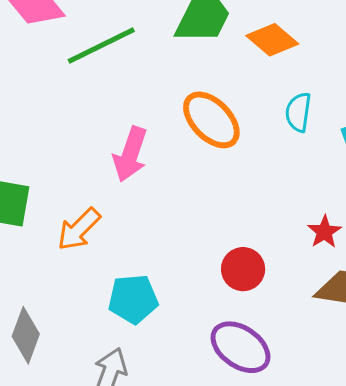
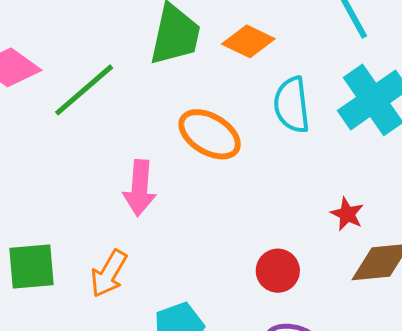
cyan semicircle: (298, 112) -> (292, 105), size x1.4

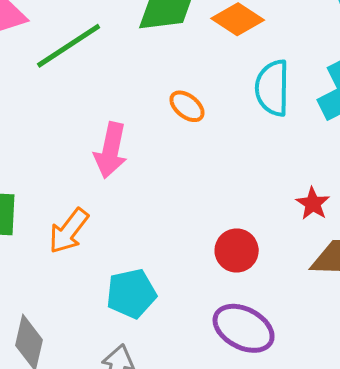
orange ellipse: (210, 134) -> (187, 106), size x0.6

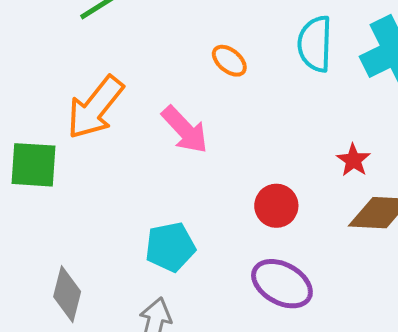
pink arrow: (111, 150) -> (185, 130), moved, turned -56
orange arrow: (69, 231) -> (95, 108), moved, size x1.4

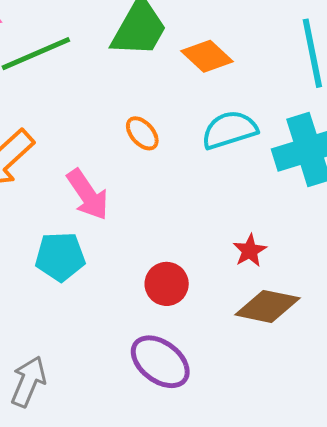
cyan semicircle: (315, 44) -> (229, 130), turned 62
cyan pentagon: (170, 247) -> (60, 257), moved

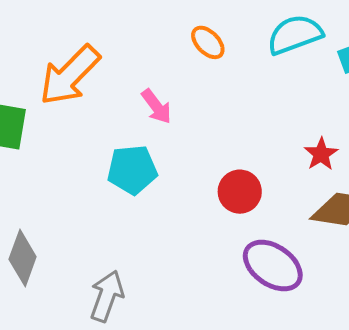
pink arrow: (88, 195) -> (156, 106), size x0.7
purple ellipse: (160, 362) -> (273, 266), moved

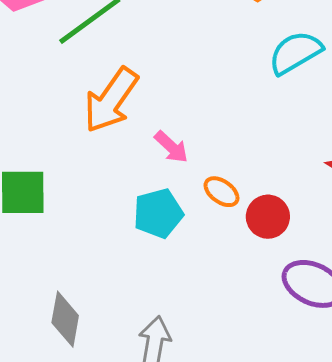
orange ellipse: (208, 42) -> (221, 192), moved
orange arrow: (70, 75) -> (111, 100), moved

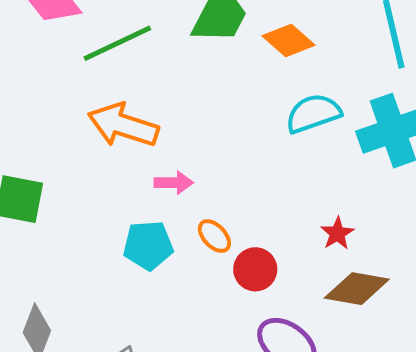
orange arrow: (111, 100) -> (123, 125), turned 62
pink arrow: (171, 147) -> (174, 183), turned -54

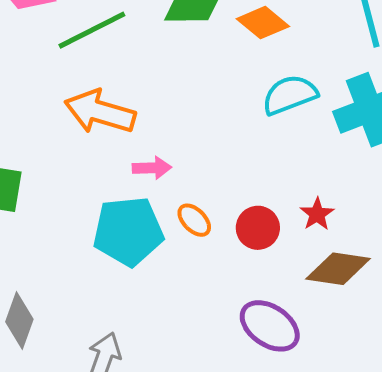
cyan pentagon: (148, 245) -> (128, 231), size x1.4
red circle: (255, 269) -> (258, 228), moved

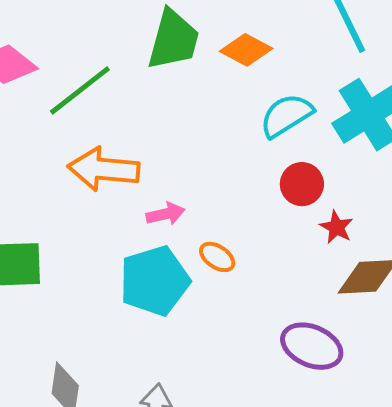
red circle: (258, 228) -> (302, 184), moved

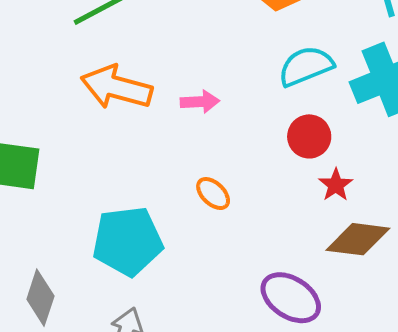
pink arrow: (166, 214) -> (200, 102), moved
cyan pentagon: (155, 281) -> (127, 241), moved

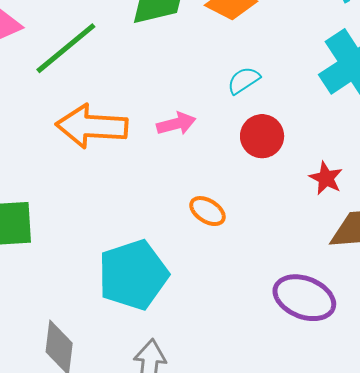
cyan semicircle: (306, 66) -> (244, 80), moved, size x0.6
red circle: (309, 136) -> (262, 136), moved

